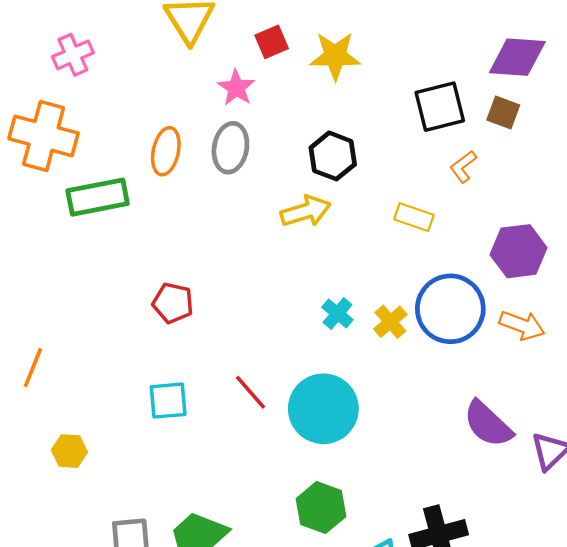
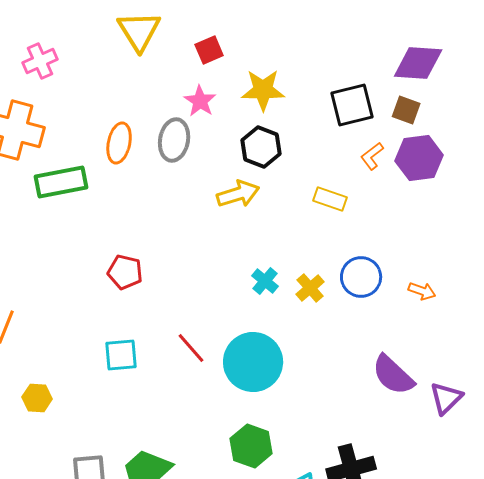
yellow star: (335, 56) -> (263, 90), moved
pink star: (236, 88) -> (200, 101), moved
purple hexagon: (519, 251) -> (419, 158), moved
blue circle: (450, 309) -> (361, 277), size x0.7
orange arrow: (522, 325) -> (422, 291), size x0.7

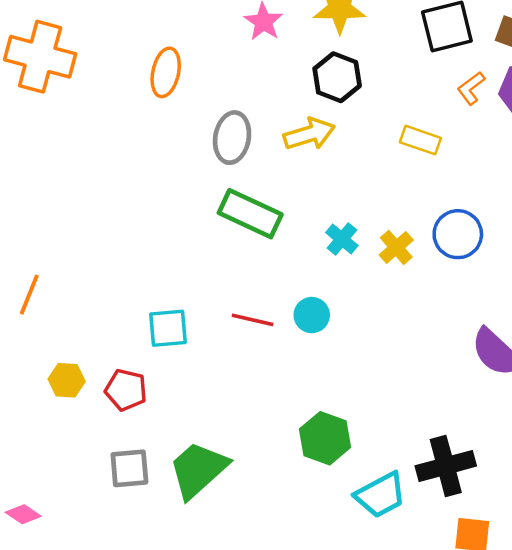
gray ellipse: (174, 140) -> (232, 138), moved
green rectangle: (61, 182) -> (250, 214), moved, turned 36
red pentagon: (125, 272) -> (126, 390), moved
red line: (191, 348) -> (253, 320), turned -36
cyan circle: (253, 362) -> (312, 315), moved, size x0.5

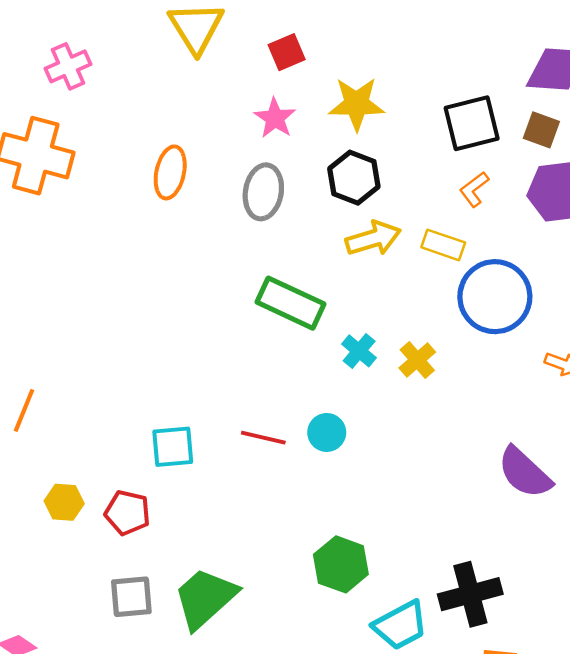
orange L-shape: (471, 88) -> (474, 189), moved
yellow arrow: (309, 134) -> (373, 238), moved
gray ellipse: (232, 138) -> (263, 192), moved
green rectangle: (250, 214) -> (290, 303), moved
blue circle: (458, 234) -> (495, 297), moved, size x1.4

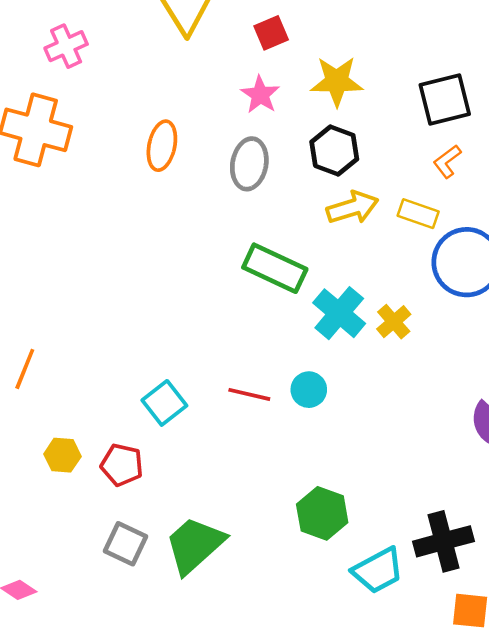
cyan cross: (359, 351) -> (339, 313), size x1.6
cyan square: (173, 447) -> (164, 403), turned -33
gray square: (131, 597) -> (126, 544), turned 30

